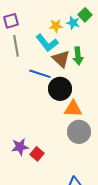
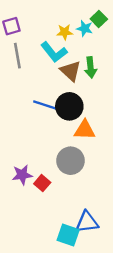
blue line: (40, 74) -> (46, 105), moved
gray circle: (79, 132) -> (70, 161), moved

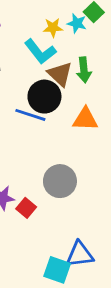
black circle: (69, 106) -> (44, 97), moved
orange triangle: (85, 130) -> (85, 119), moved

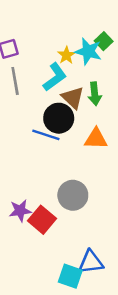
cyan star: (77, 23) -> (88, 51), size x1.5
yellow star: (53, 28) -> (66, 55), turned -30
cyan L-shape: (40, 52) -> (55, 77), turned -88
red square: (26, 208) -> (42, 220), size x1.5

